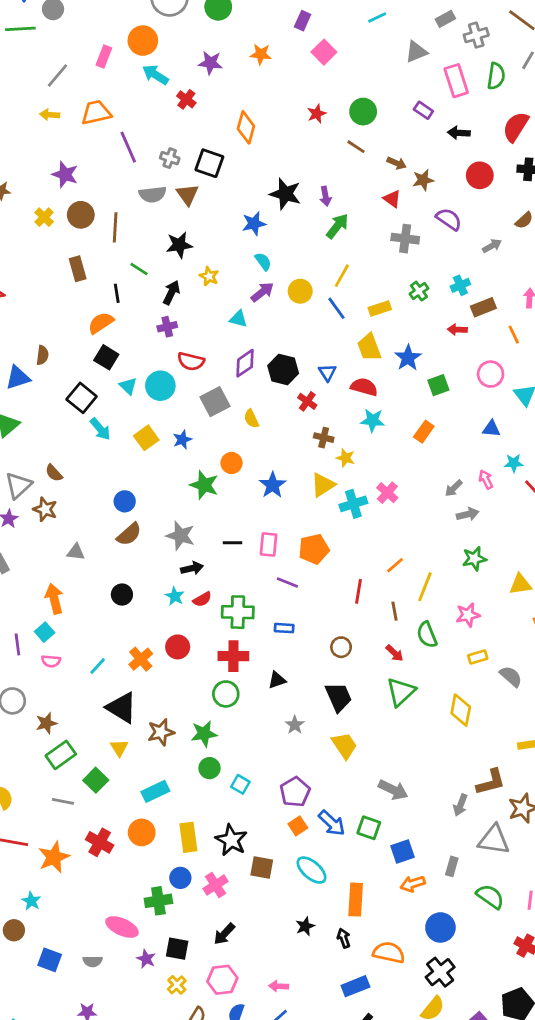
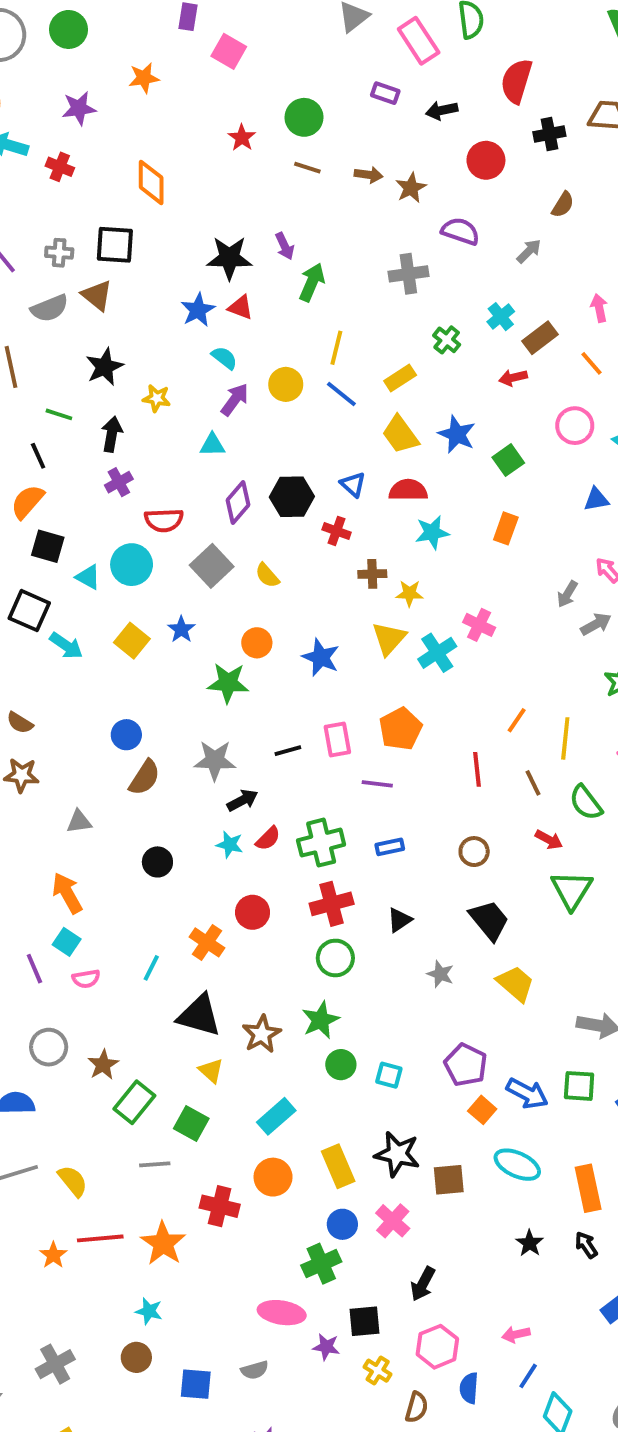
red triangle: (392, 199) -> (240, 307), moved

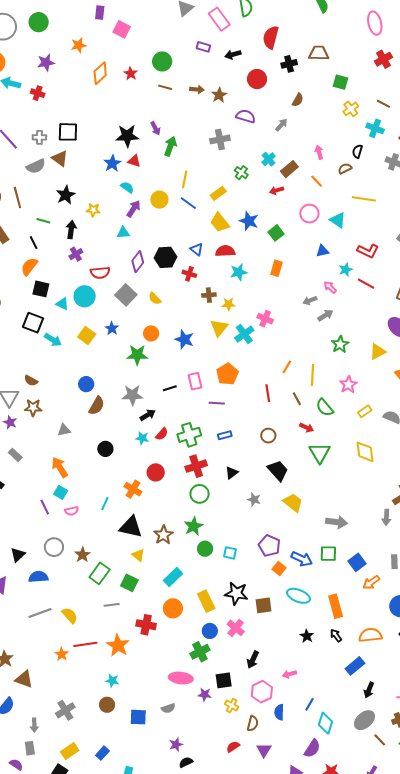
orange diamond: (151, 182) -> (100, 73), moved, turned 50
gray arrow: (567, 594) -> (310, 300), turned 40
pink arrow: (516, 1334) -> (289, 674), moved

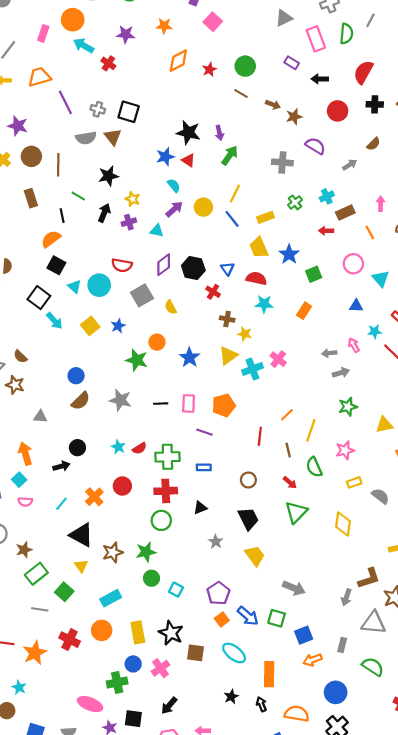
purple cross: (76, 254) -> (129, 222), moved
black arrow: (148, 415) -> (61, 466), moved

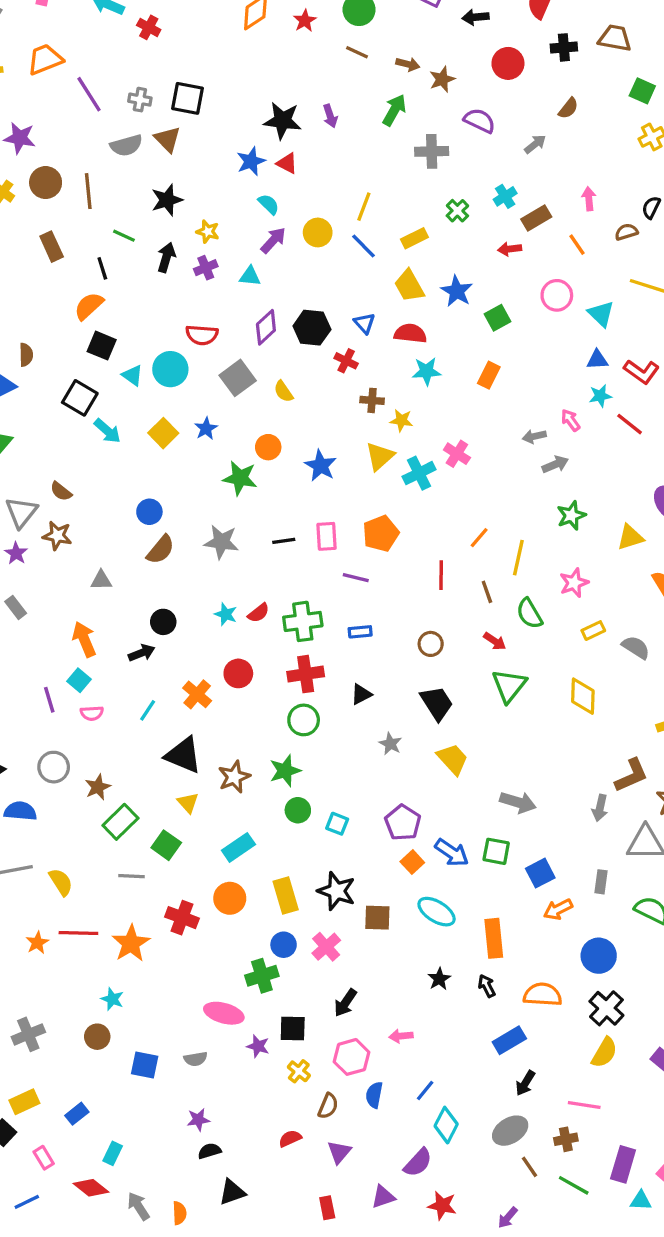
green arrow: (230, 155) -> (394, 110), moved
blue triangle: (356, 306) -> (597, 360), moved

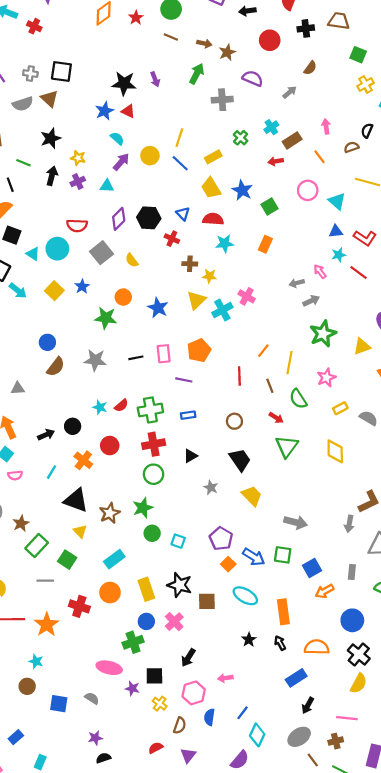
green star: (571, 515) -> (323, 334), size x1.4
black circle: (163, 622) -> (73, 426), moved
gray semicircle: (196, 1059) -> (92, 698), turned -136

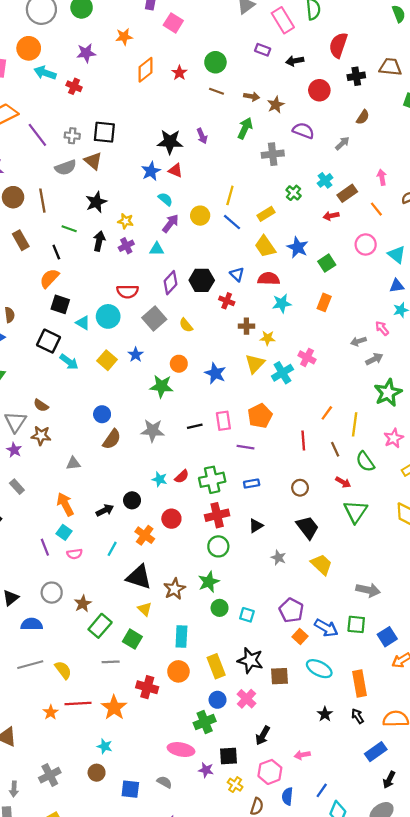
cyan rectangle: (114, 559) -> (181, 636), turned -48

